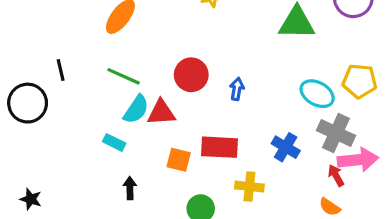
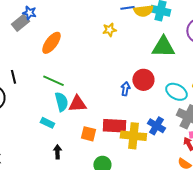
red circle: (191, 75) -> (143, 80), moved
cyan semicircle: (136, 109) -> (61, 102), turned -48
yellow cross: (249, 186) -> (133, 136), moved, size x1.4

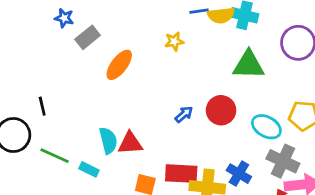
gray rectangle: (20, 23) -> (88, 37), moved
orange ellipse: (51, 43) -> (119, 65), moved
green line: (53, 81) -> (55, 156), moved
blue arrow: (125, 89) -> (184, 114), moved, turned 40

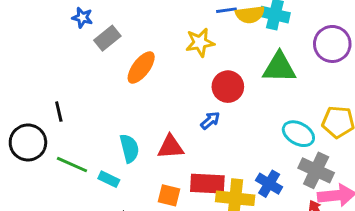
yellow star: (174, 41) -> (200, 43), size x1.4
red circle: (221, 110) -> (228, 87), moved
red triangle: (130, 143) -> (171, 147), moved

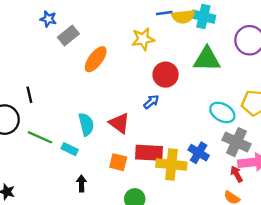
red triangle: (171, 147) -> (119, 123), turned 40

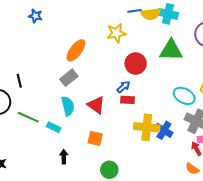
gray rectangle: (68, 36) -> (69, 78), moved
red rectangle: (149, 153) -> (128, 100), moved, size x0.6
yellow cross: (171, 165) -> (147, 127), moved

